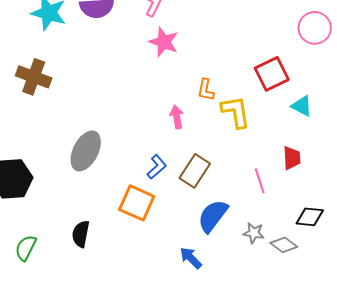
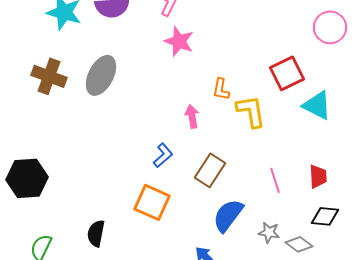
cyan triangle: (302, 106) -> (317, 105), size x1.4
gray ellipse: (86, 151) -> (101, 75), moved
red trapezoid: (292, 158) -> (318, 176), moved
blue L-shape: (157, 167) -> (163, 155), moved

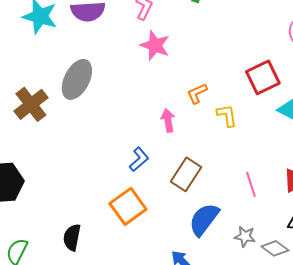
brown cross: (49, 76) -> (31, 104), moved, turned 32
orange L-shape: (221, 89) -> (197, 93), turned 55
yellow L-shape: (251, 111) -> (227, 115), size x0.7
orange square: (152, 202) -> (128, 206), turned 30

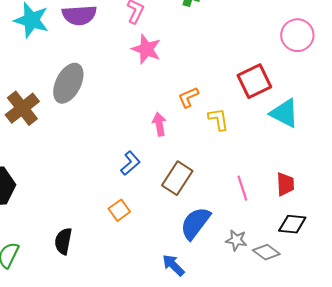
orange square: (128, 206) -> (119, 210), size x0.6

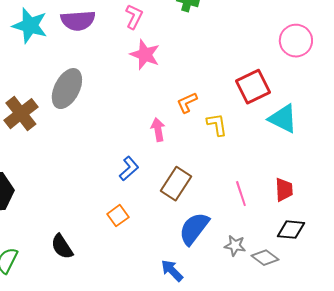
black semicircle: (63, 241) -> (62, 247), turned -44

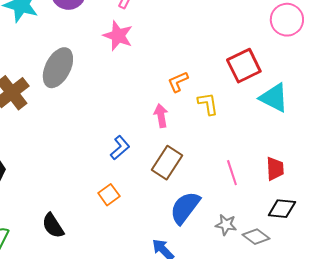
pink star: (145, 55) -> (118, 36), moved
pink arrow: (158, 130) -> (161, 116), moved

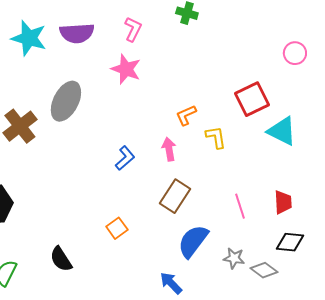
pink circle: (287, 20) -> (295, 53), size x0.7
blue L-shape: (120, 148) -> (125, 158), moved

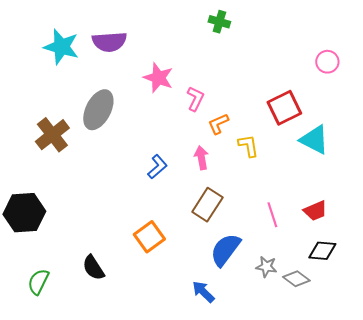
pink L-shape: (133, 29) -> (195, 99), moved
red trapezoid: (283, 202) -> (315, 211), turned 70
orange square: (117, 228) -> (149, 237), size x1.4

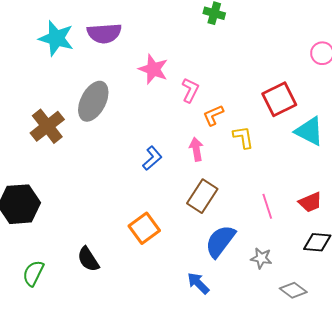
gray diamond: (296, 279) -> (293, 290), moved

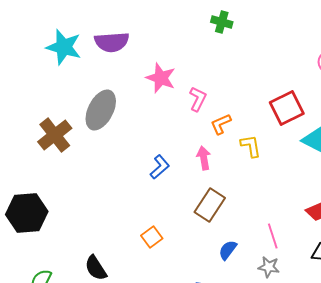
pink line: (267, 206) -> (273, 236), moved
orange square: (144, 228) -> (152, 237), size x0.7
blue semicircle: (220, 241) -> (228, 250), size x0.6

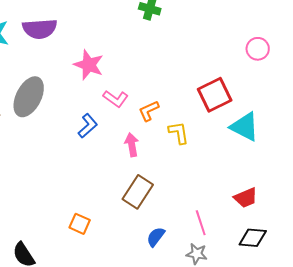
pink L-shape: (198, 99) -> (116, 99), moved, turned 100
blue L-shape: (160, 167) -> (88, 126), moved
orange square: (152, 237) -> (80, 224), turned -30

